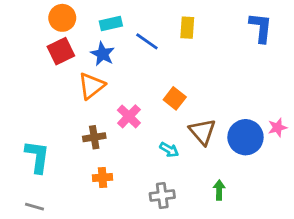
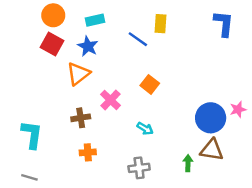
blue line: (147, 41) -> (138, 39), moved
red square: (61, 51) -> (52, 44), turned -35
brown triangle: (202, 132) -> (212, 150), moved, turned -40

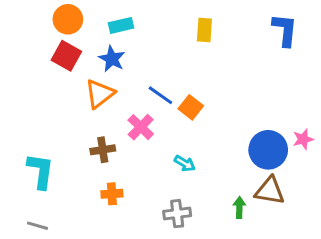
blue line: (138, 39) -> (160, 95), moved

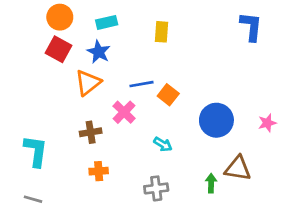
yellow rectangle: (204, 30) -> (162, 32), moved
blue line: (160, 95) -> (141, 84), turned -45
blue circle: (268, 150) -> (216, 120), moved

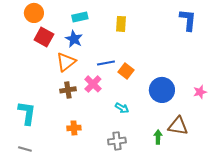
orange circle: (60, 17) -> (34, 13), moved
brown cross: (91, 132) -> (68, 90), moved

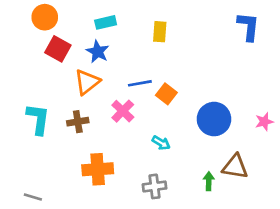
brown cross: (68, 90) -> (78, 122), moved
cyan L-shape: (27, 113) -> (38, 119), moved
orange cross: (74, 128) -> (98, 169), size x1.6

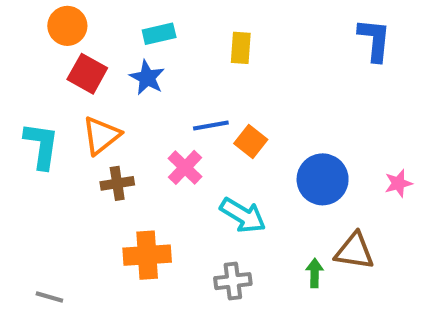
orange triangle: (87, 82) -> (101, 136), moved
cyan L-shape: (38, 119) -> (41, 145), moved
cyan arrow: (161, 143) -> (243, 215), size x1.6

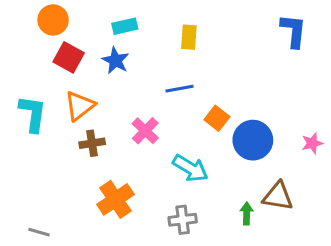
blue line: (211, 126) -> (179, 89), moved
orange square: (251, 141) -> (217, 118), moved
orange cross: (147, 255) -> (115, 199), turned -30

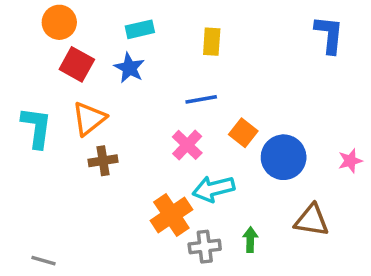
pink cross: (145, 131) -> (187, 145), moved
cyan arrow: (190, 168) -> (213, 189), turned 135
orange cross: (115, 199) -> (171, 215), moved
green arrow: (247, 213) -> (250, 240), moved

